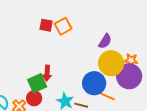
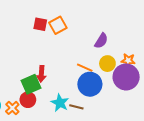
yellow circle: (111, 63) -> (107, 64), size x0.6
orange line: (107, 96) -> (85, 68), moved

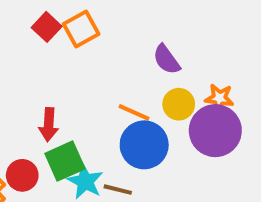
red square: (40, 24) -> (47, 27), turned 32
purple semicircle: (101, 41) -> (167, 60), turned 112
green square: (31, 84) -> (65, 161), moved

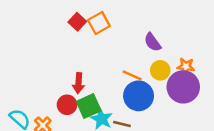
red circle: (22, 175) -> (67, 105), moved

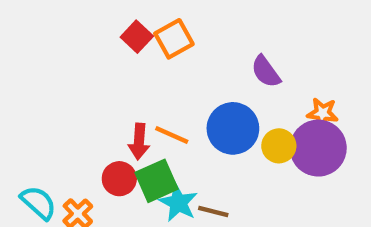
yellow circle: (160, 70) -> (279, 146), moved
orange line: (132, 75) -> (172, 135), moved
blue circle: (139, 96) -> (233, 128), moved

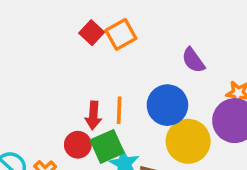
orange line: (172, 135) -> (119, 110), turned 68
yellow circle: (279, 146) -> (188, 141), moved, size x1.6

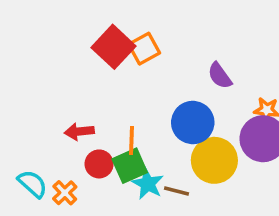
red square: (92, 33) -> (113, 47), size x1.6
orange line: (119, 110) -> (132, 141), moved
red arrow: (93, 115) -> (79, 132), moved, turned 80

